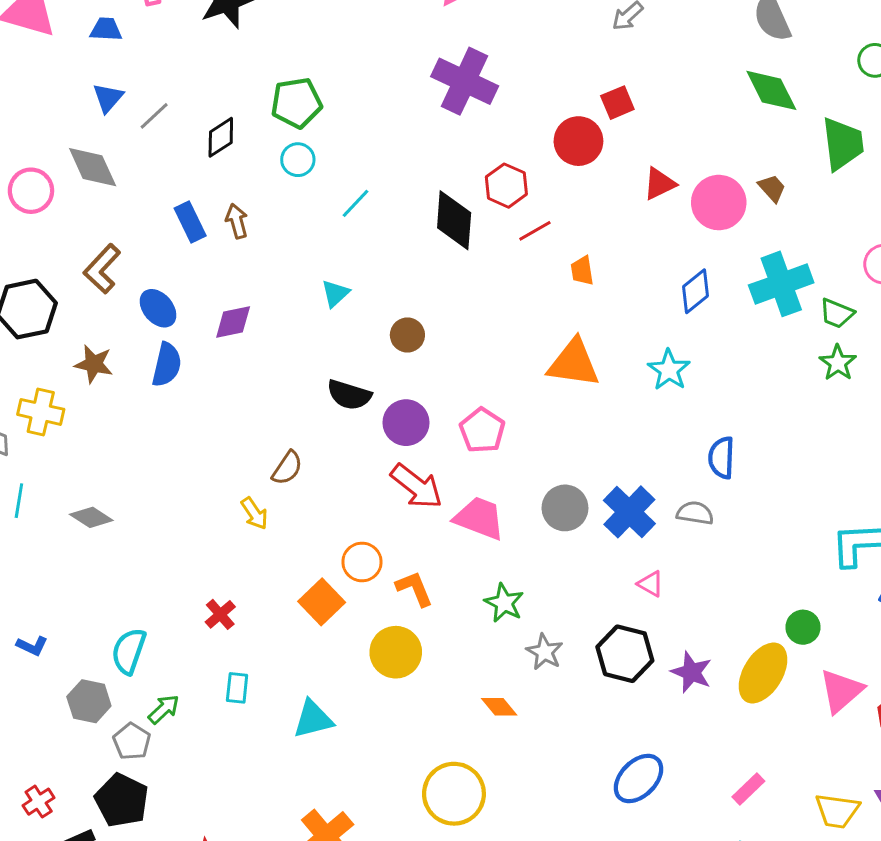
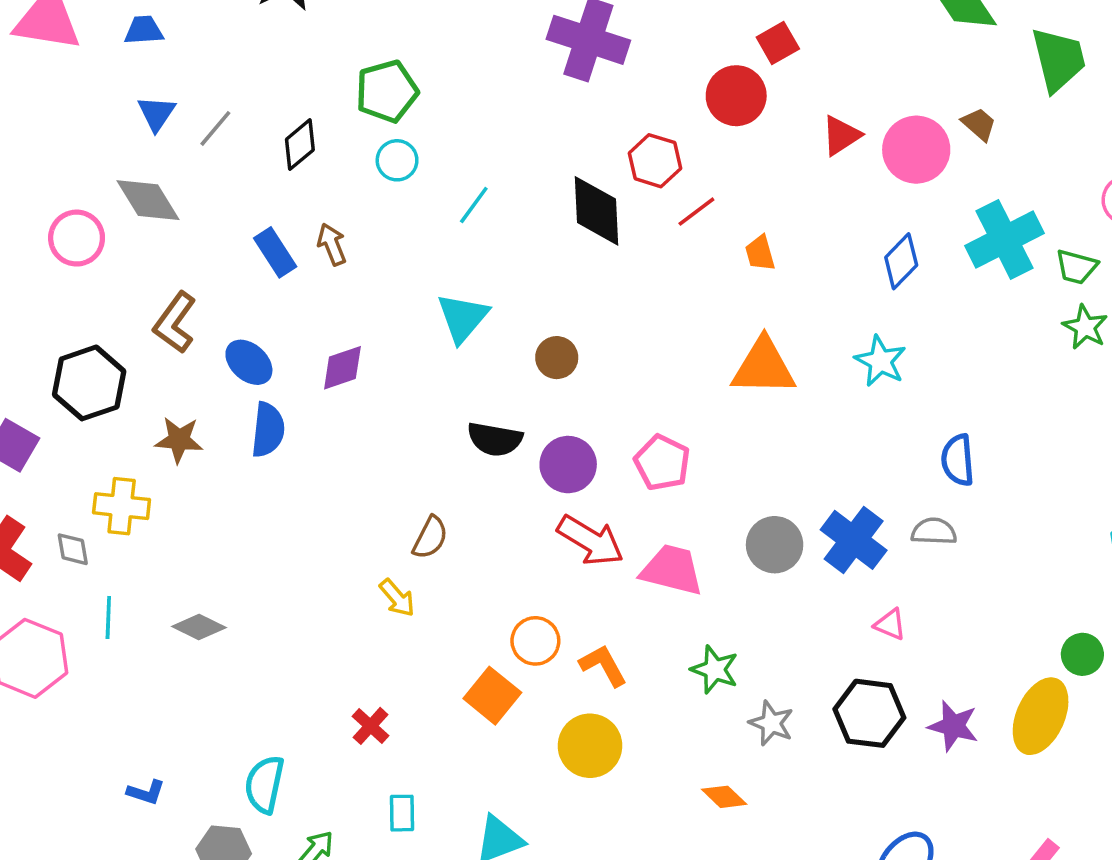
cyan triangle: (335, 293) -> (463, 318), size x1.5

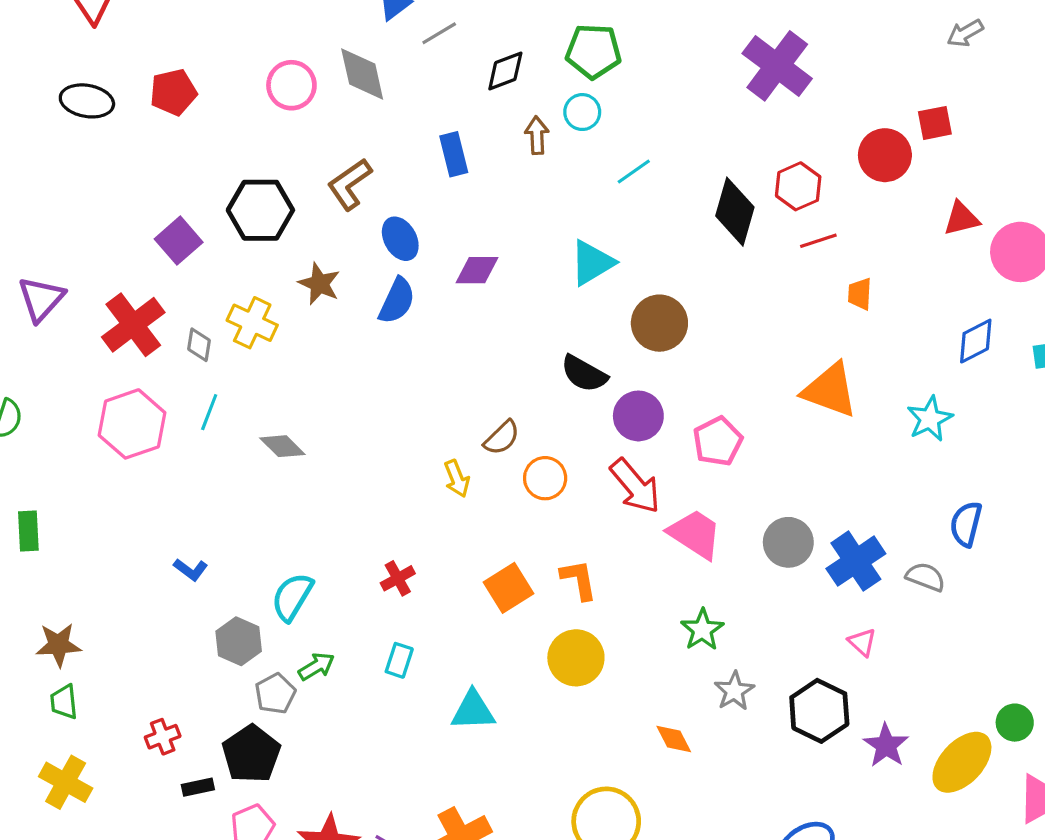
brown arrow: (332, 244) -> (537, 135), moved
brown circle: (557, 358) -> (659, 323), size x1.5
orange circle: (535, 641) -> (545, 478), moved
orange L-shape: (603, 665) -> (579, 580), moved

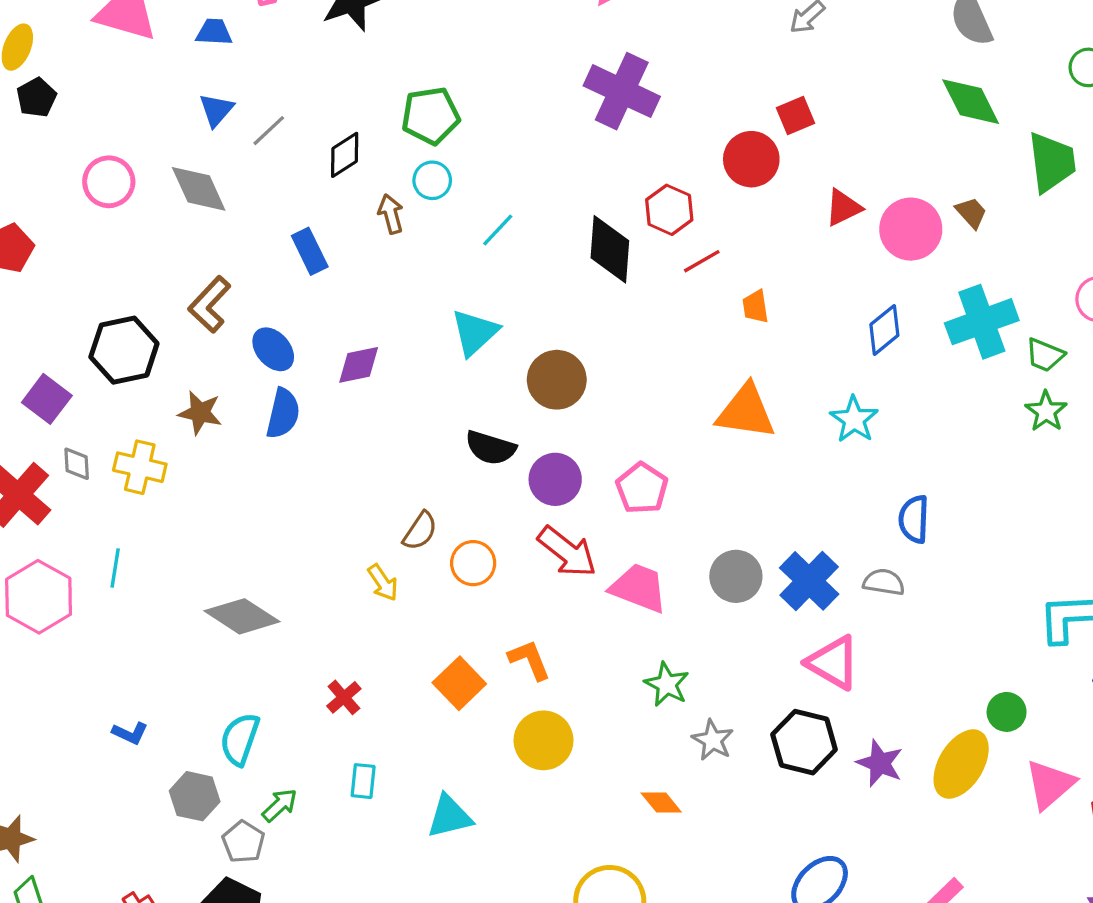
pink circle: (291, 85) -> (109, 182), moved
gray diamond: (199, 345) -> (77, 464), moved
gray diamond: (282, 446) -> (242, 616), moved, size x1.5
pink triangle: (862, 642) -> (833, 663), size x1.8

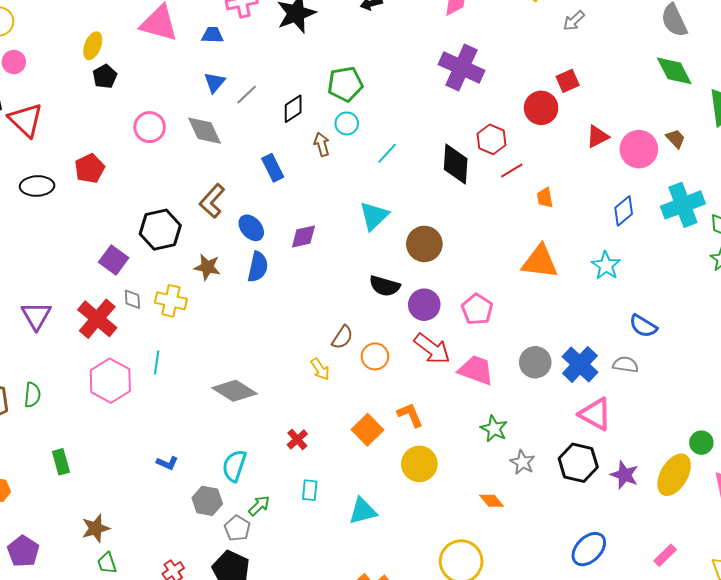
blue semicircle: (914, 519) -> (643, 326), turned -60

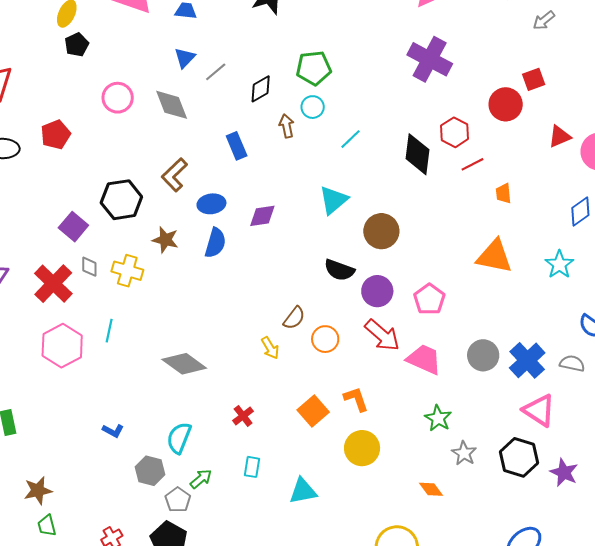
blue ellipse: (251, 228) -> (211, 204), turned -60

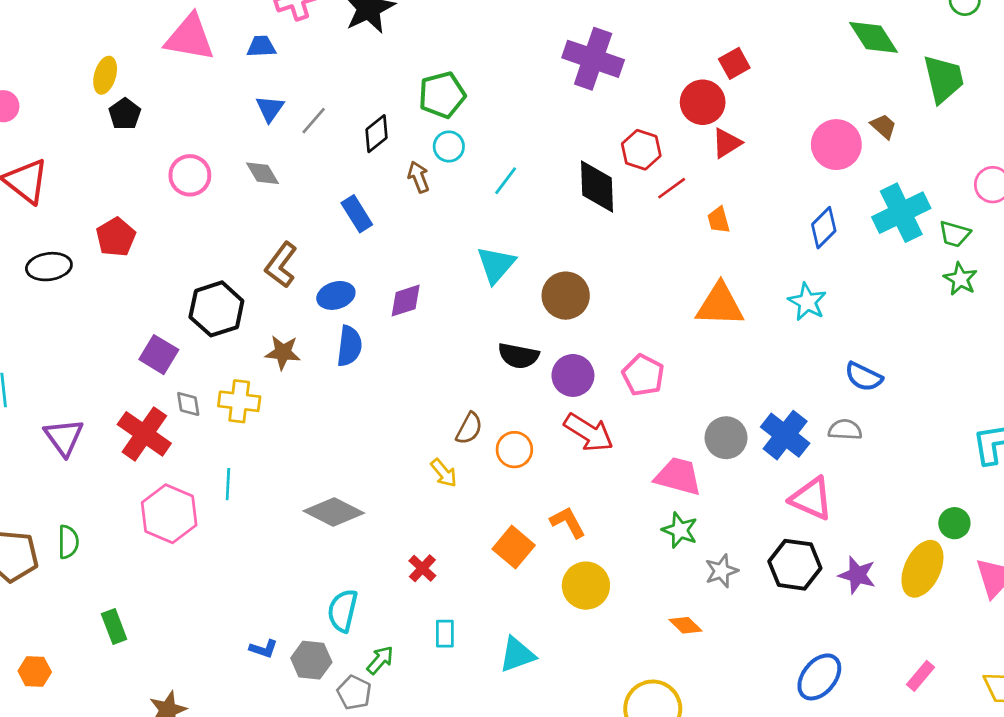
gray diamond: (172, 105) -> (263, 173), size x0.7
red triangle: (560, 136) -> (727, 143), moved
pink trapezoid: (424, 359) -> (678, 476), moved
blue L-shape: (113, 431) -> (264, 649), moved
gray star: (464, 453) -> (721, 571), turned 30

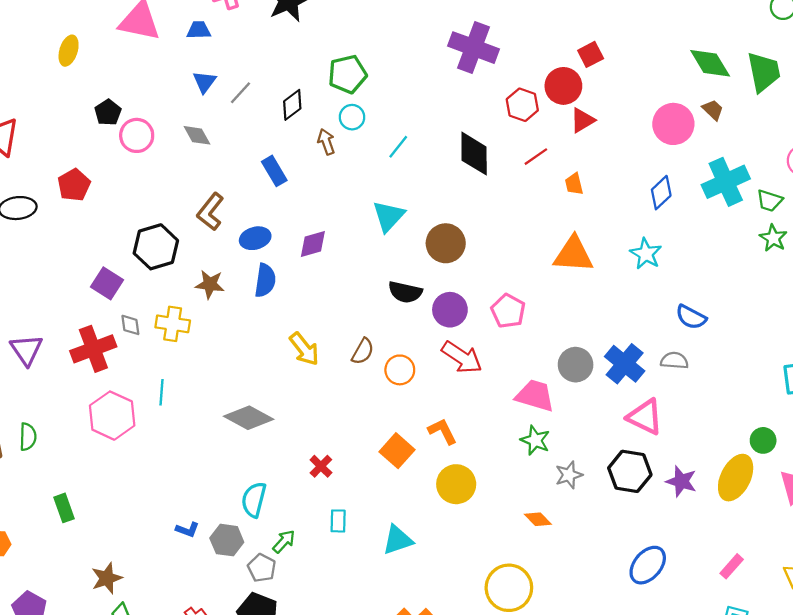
green diamond: (873, 37) -> (710, 63), moved
black pentagon: (125, 114) -> (108, 112), moved
red hexagon: (641, 150) -> (522, 105), moved
red cross: (144, 434) -> (93, 349), turned 33
yellow arrow: (444, 473) -> (304, 349), moved, size x1.4

